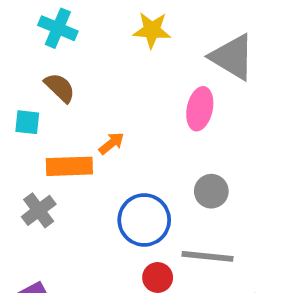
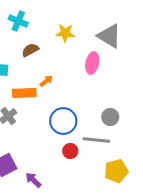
yellow star: (152, 30) -> (65, 33), moved
brown semicircle: (60, 88) -> (30, 50), moved, turned -72
gray circle: (211, 191) -> (110, 117), moved

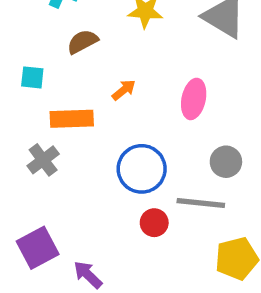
pink ellipse: (92, 63) -> (194, 99), moved
orange arrow: (46, 81) -> (124, 90), moved

